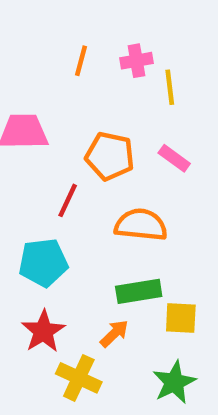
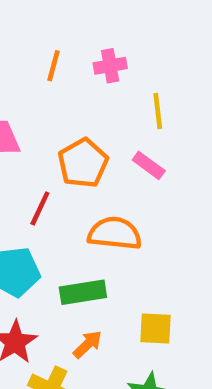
yellow line: (170, 87) -> (158, 111), moved
orange pentagon: (110, 156) -> (83, 163), turned 30
green rectangle: (139, 291) -> (83, 292), moved

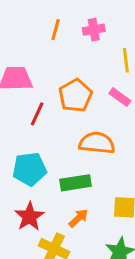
red line: (40, 208) -> (37, 114), moved

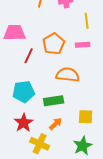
pink rectangle: (120, 97) -> (83, 45), turned -40

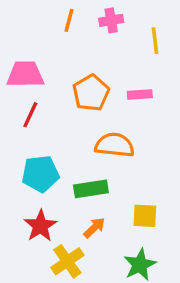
yellow line: (87, 21) -> (155, 41), moved
red line: (29, 56) -> (30, 115), moved
yellow cross: (40, 144) -> (67, 261), turned 30

